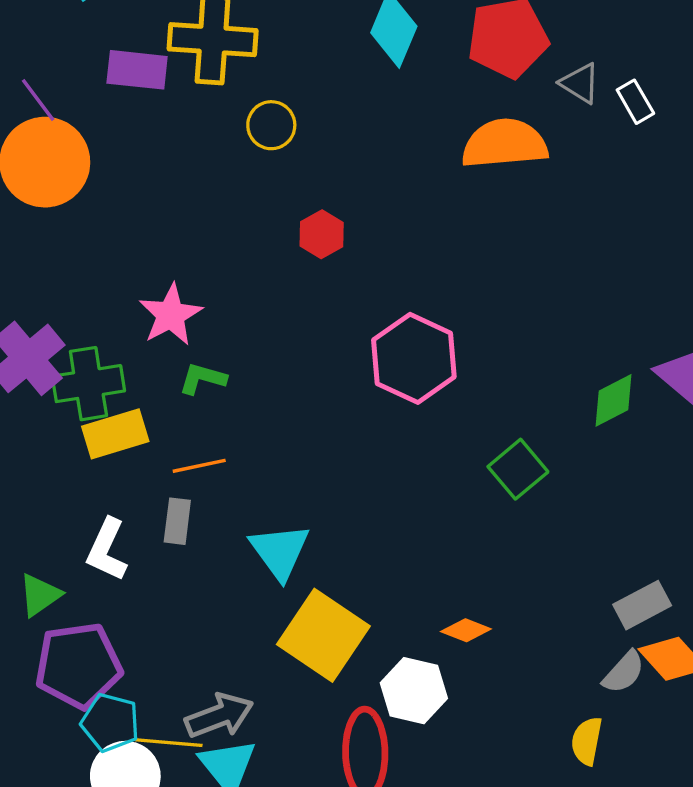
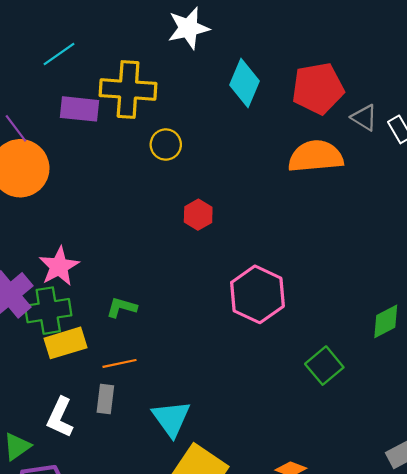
pink star: (171, 315) -> (59, 266), moved

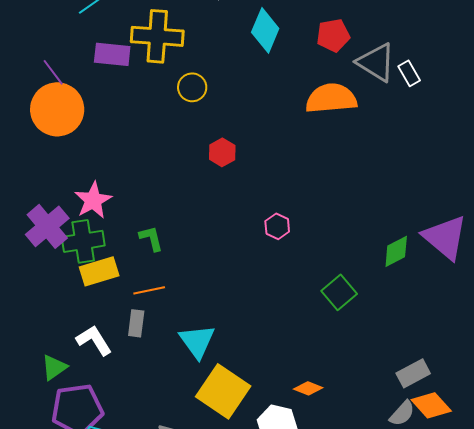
red pentagon: (318, 88) -> (333, 35), size x0.7
gray triangle: (364, 118) -> (376, 62), size x1.6
pink hexagon: (257, 294) -> (277, 226), size x0.5
green L-shape: (122, 307) -> (151, 238), turned 60
white L-shape: (60, 417) -> (94, 340), turned 123

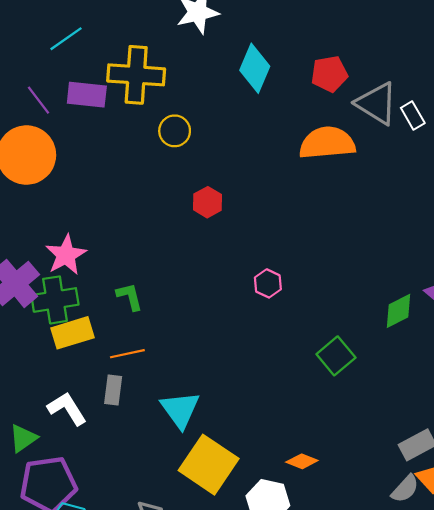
purple line: (53, 72) -> (38, 100), moved

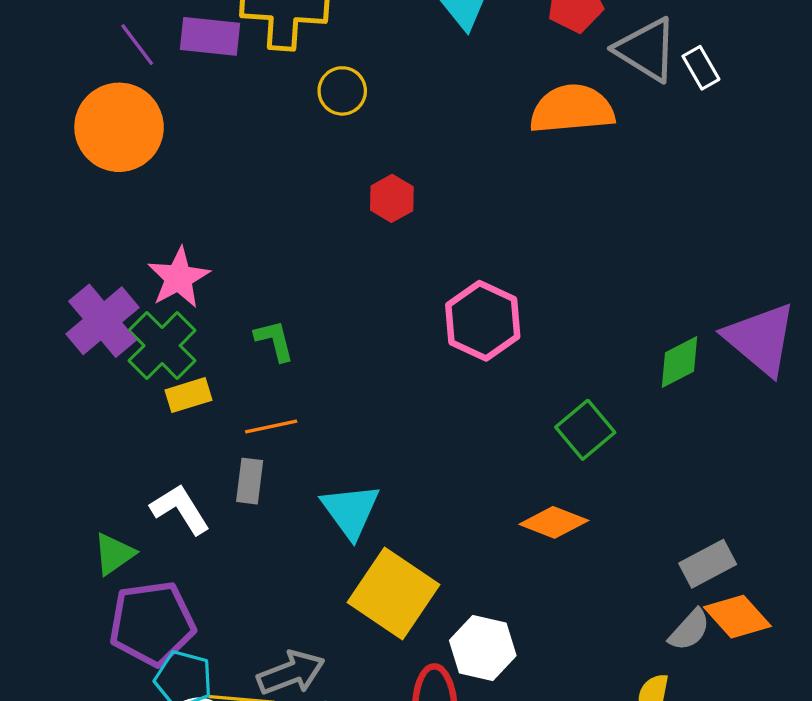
pink hexagon: (268, 283) -> (483, 321), size x1.8
green cross: (55, 300) -> (162, 346), turned -36
yellow rectangle: (73, 333) -> (188, 395), size x0.7
orange diamond: (302, 461) -> (554, 522), moved, size x1.4

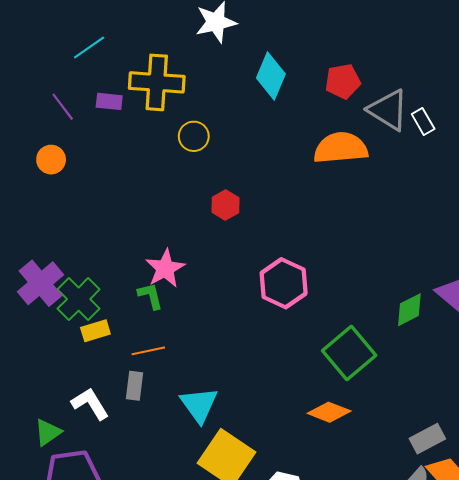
purple rectangle: (210, 36) -> (109, 101), size x0.7
orange circle: (119, 127) -> (51, 160), size x0.5
pink star: (179, 278) -> (165, 268), moved
green square: (585, 430) -> (349, 353), size x1.4

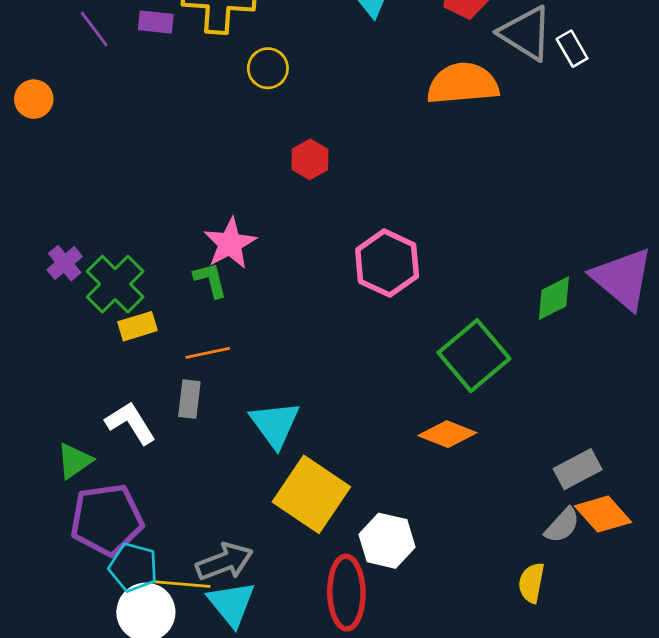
orange circle: (51, 160) -> (34, 99), moved
purple cross: (40, 283) -> (65, 263), size x0.6

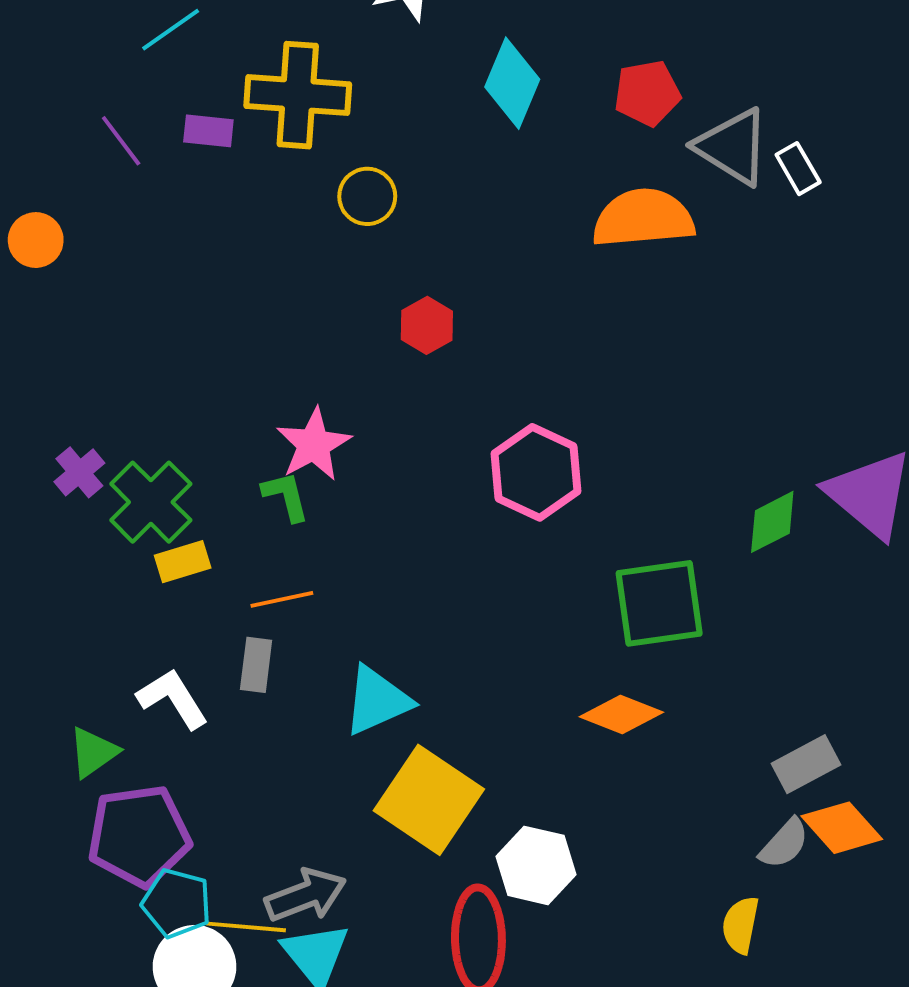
green square: (474, 356) -> (659, 603), turned 32
cyan triangle: (275, 424) -> (377, 701), turned 42

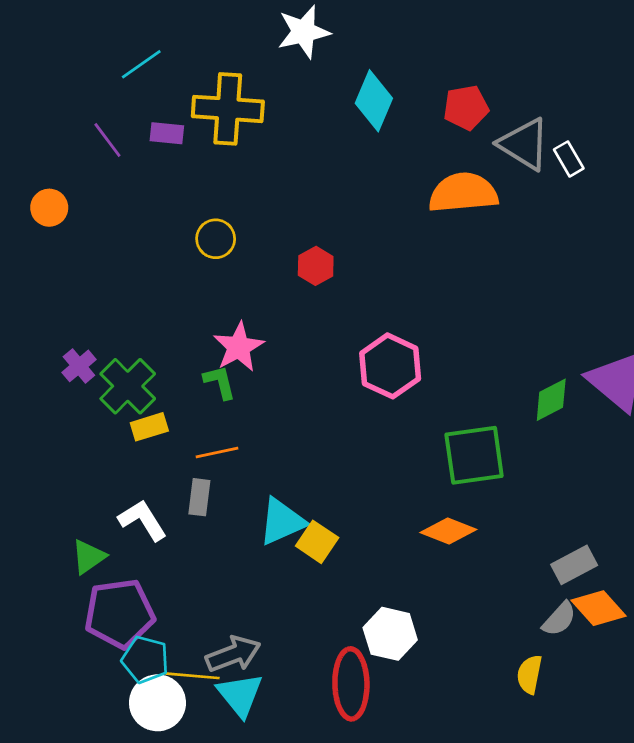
yellow circle: (367, 196) -> (216, 239), moved
yellow square: (429, 800) -> (317, 542), moved, size x0.6

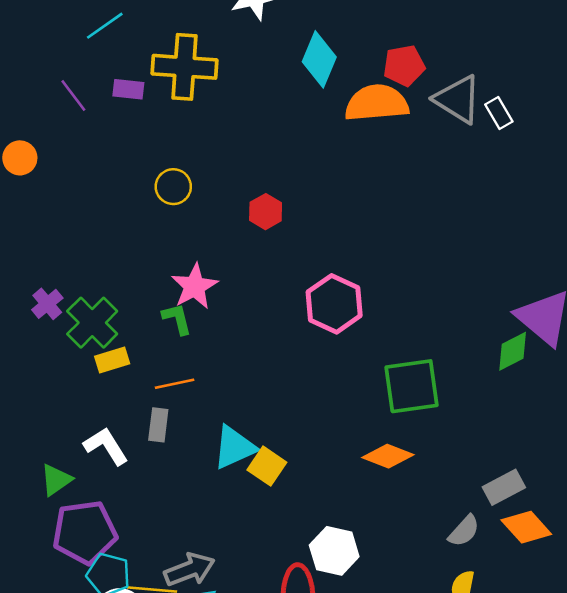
orange semicircle: (463, 193) -> (377, 103), moved
green diamond: (551, 400) -> (513, 351), moved
gray semicircle: (559, 619) -> (464, 531), moved

